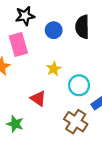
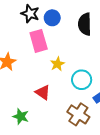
black star: (25, 16) -> (30, 14), turned 30
blue circle: (54, 30) -> (52, 18), moved
pink rectangle: (18, 45) -> (39, 41), moved

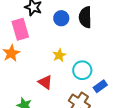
blue circle: (52, 18) -> (61, 18), moved
pink rectangle: (39, 41) -> (20, 29), moved

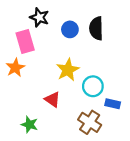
yellow star: (59, 55) -> (68, 70), size x1.5
blue rectangle: (100, 86) -> (113, 104), turned 48

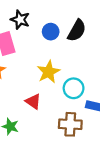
black semicircle: (96, 28) -> (77, 31), turned -150
brown cross: (90, 122) -> (70, 124), turned -30

